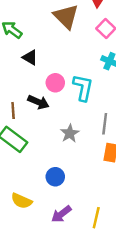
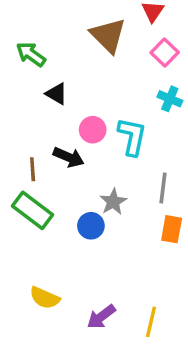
blue circle: (55, 177) -> (91, 226), moved

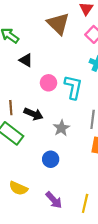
black arrow: (69, 157) -> (33, 114), moved
blue circle: (91, 226) -> (51, 159), moved
purple arrow: (101, 317) -> (54, 200), turned -96

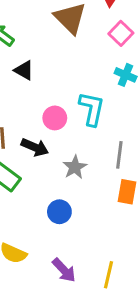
pink circle: (48, 83) -> (55, 118), moved

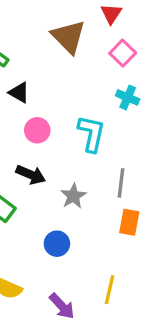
pink circle: (55, 118) -> (37, 130), moved
yellow line: (109, 275) -> (110, 290), moved

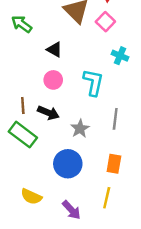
pink square: (123, 53) -> (105, 22), moved
black triangle: (19, 93) -> (54, 50), moved
orange rectangle: (129, 222) -> (114, 164), moved
blue circle: (57, 244) -> (68, 164), size x1.5

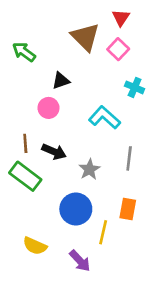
black triangle: (54, 50) -> (61, 81), turned -49
pink circle: (53, 80) -> (49, 108), moved
cyan L-shape: (93, 82) -> (105, 117), turned -60
yellow line: (107, 198) -> (103, 232), moved

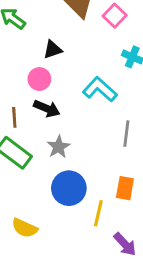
black arrow: (54, 152) -> (47, 109), moved
gray star: (89, 169) -> (59, 147), moved
purple arrow: (80, 261) -> (125, 244), moved

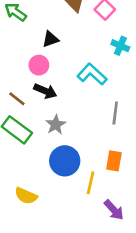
brown line: (14, 117) -> (17, 99), turned -48

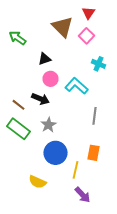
pink circle: (39, 65) -> (50, 79), moved
yellow semicircle: (26, 196) -> (38, 182), moved
purple arrow: (114, 210) -> (82, 195), moved

